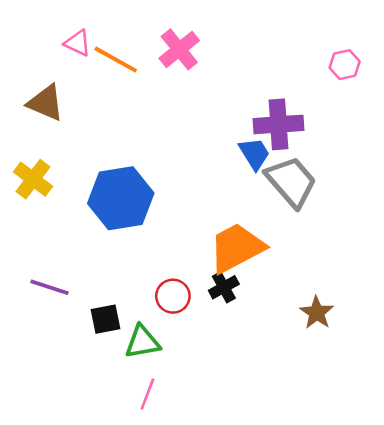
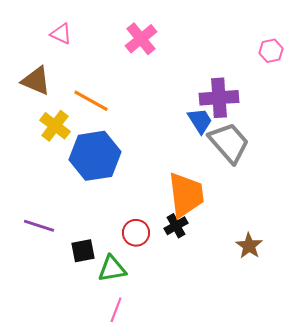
orange line: (116, 60) -> (91, 101), moved
yellow cross: (33, 179) -> (55, 126), moved
orange trapezoid: (237, 248) -> (186, 195), turned 111

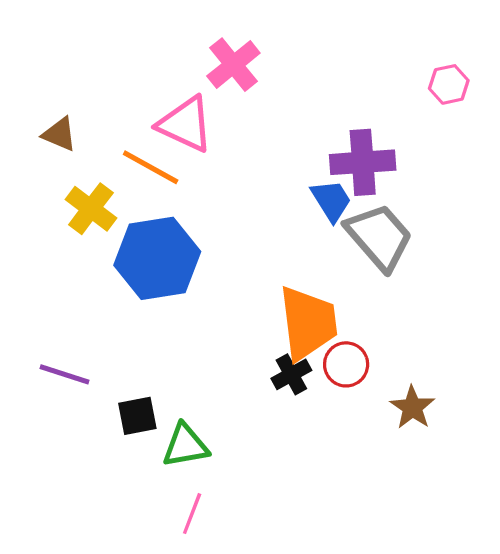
pink triangle: (61, 34) -> (185, 124), moved, size x1.6
brown triangle: (36, 81) -> (59, 134), size x0.7
red circle: (136, 233) -> (346, 364), moved

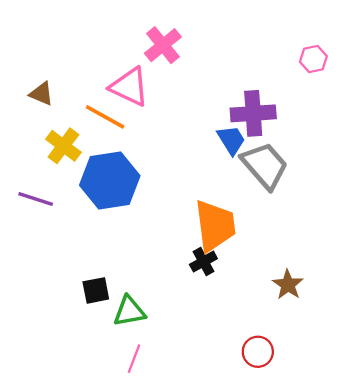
red circle: (346, 364) -> (258, 352), moved
purple line: (64, 374) -> (36, 199), moved

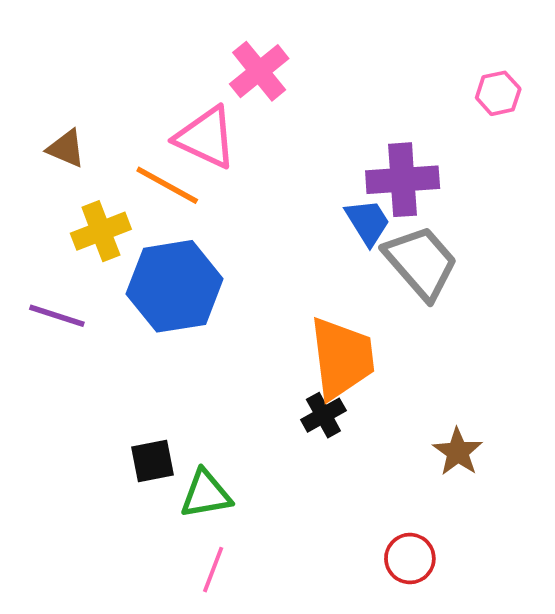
yellow cross: (63, 146) -> (101, 231), turned 32

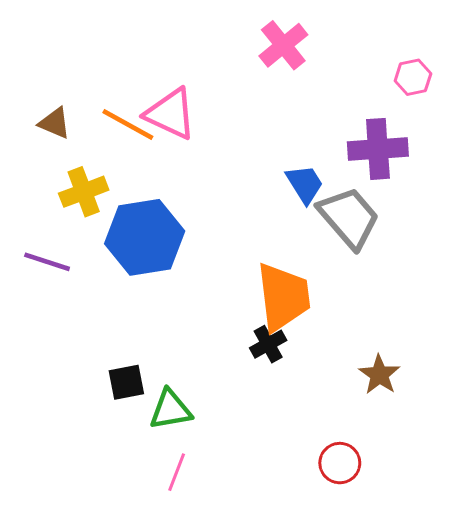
pink cross: (259, 71) -> (283, 45), moved
purple cross: (403, 180) -> (378, 149), moved
orange line: (167, 185) -> (128, 125), moved

